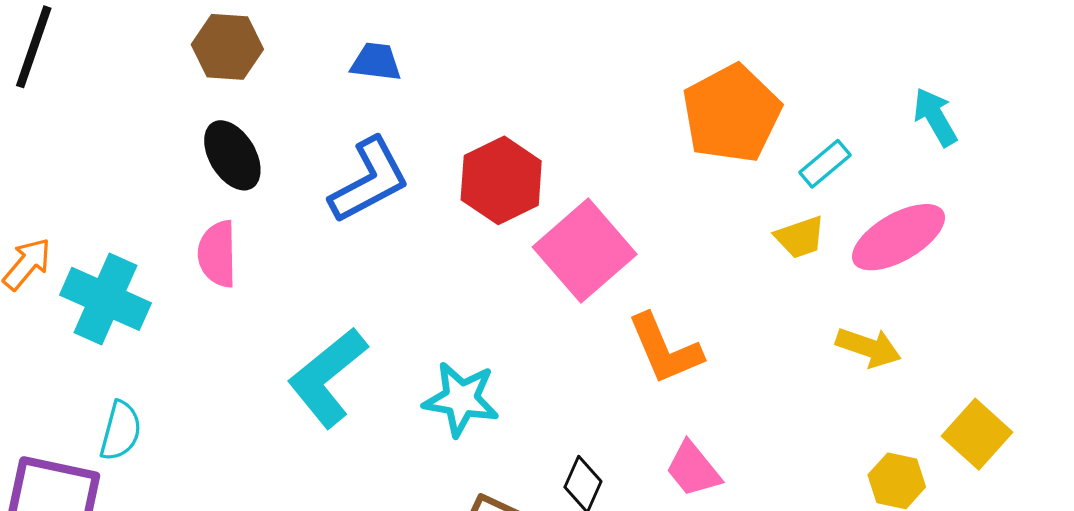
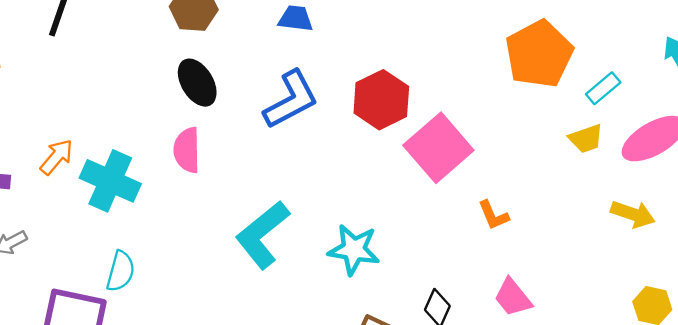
orange L-shape: (665, 349) -> (493, 215), size x0.6

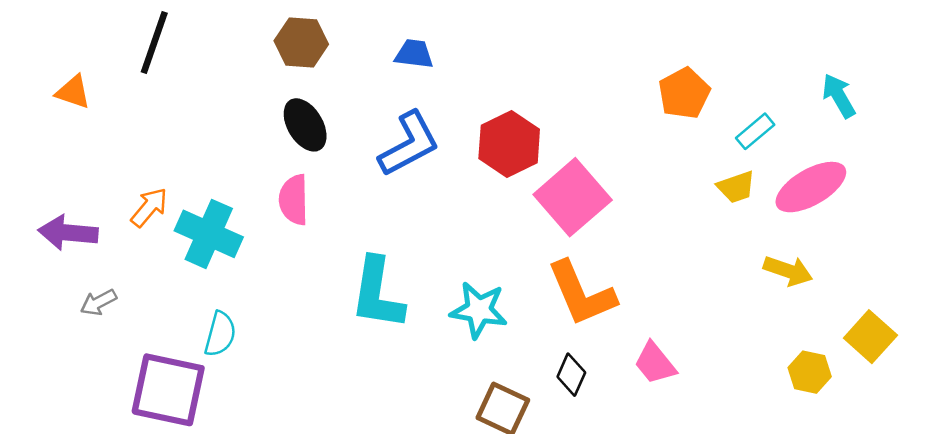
orange pentagon: (539, 54) -> (684, 93), size x0.7
orange L-shape: (493, 215) -> (581, 294), moved, size x2.0
cyan L-shape: (262, 235) -> (377, 294), turned -42

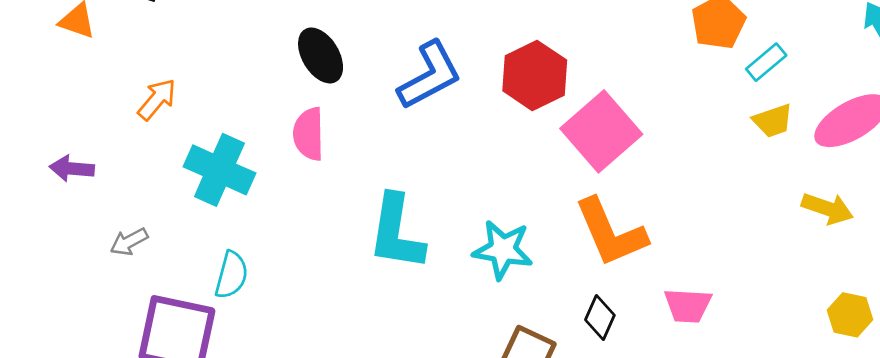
cyan rectangle: (755, 131) -> (766, 62), moved
orange arrow: (149, 207) -> (157, 99), moved
purple arrow: (68, 233) -> (72, 169), size x0.7
gray arrow: (98, 302) -> (129, 242), moved
pink trapezoid: (655, 363) -> (688, 306), turned -48

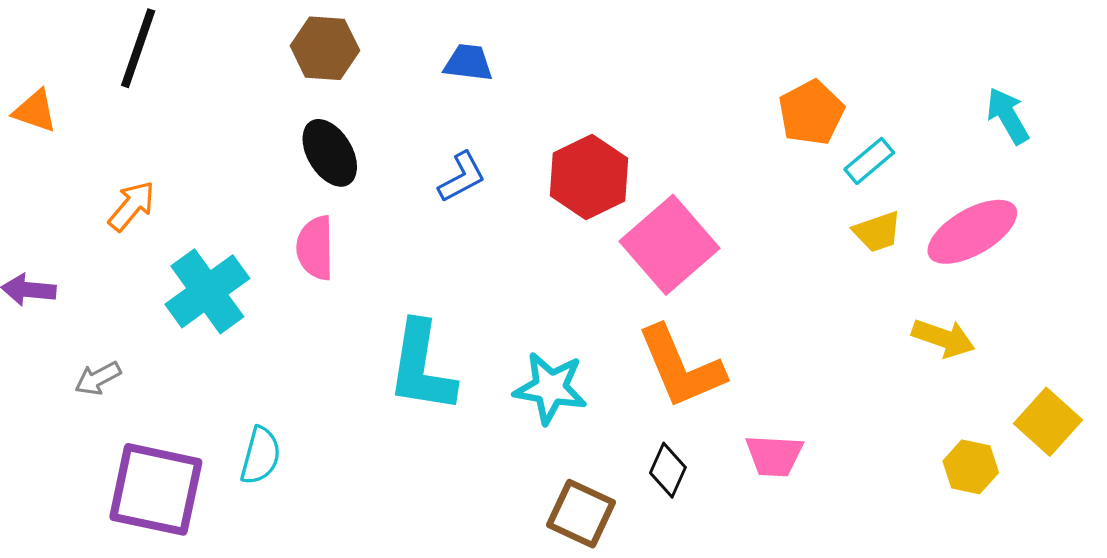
blue L-shape: (430, 75) -> (462, 177), size x0.6
cyan cross: (219, 170) -> (207, 291), turned 30
cyan semicircle: (231, 275) -> (261, 456), moved

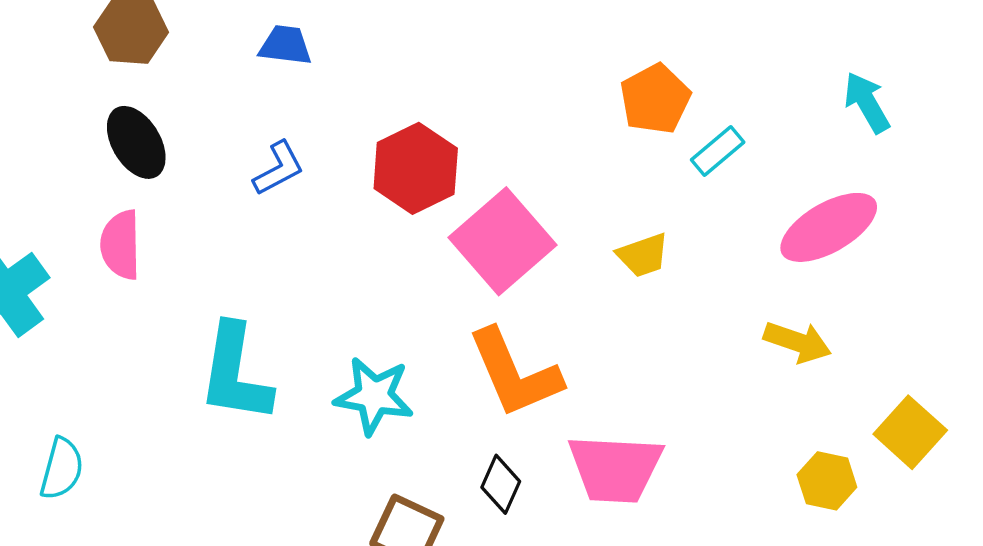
yellow trapezoid: (877, 232) -> (643, 255), moved
pink trapezoid: (774, 456) -> (615, 469), size x1.5

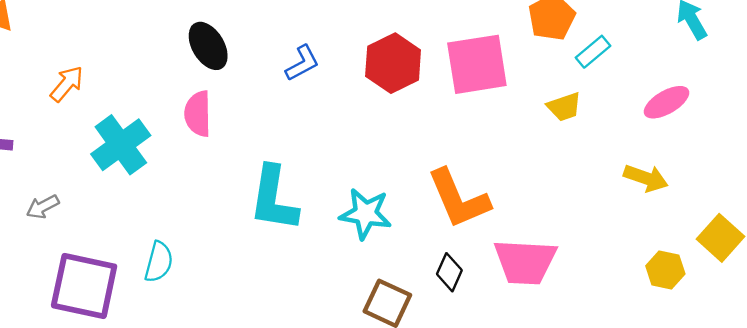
pink ellipse: (829, 227) -> (667, 102), size x0.7
pink square: (502, 241) -> (477, 64), moved, turned 32
yellow trapezoid: (643, 255) -> (564, 107), moved

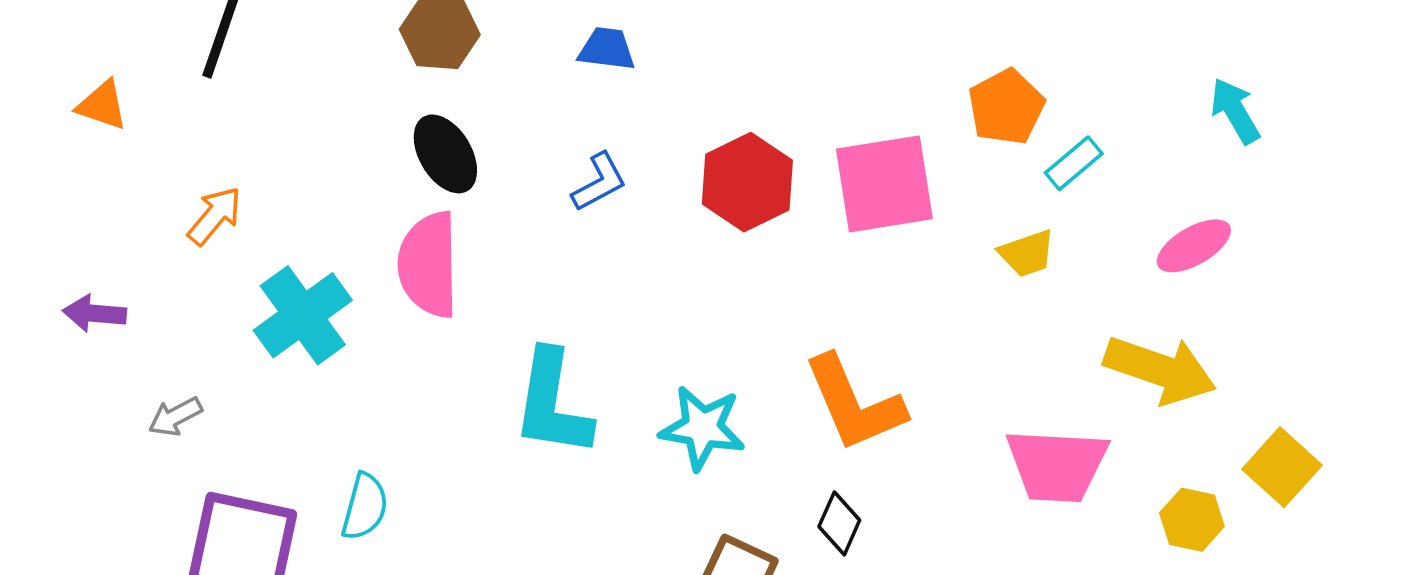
pink semicircle: (198, 114) -> (429, 265), size x1.4
yellow arrow: (646, 178) -> (1160, 370), size x1.5
pink trapezoid: (525, 262) -> (1057, 465), moved

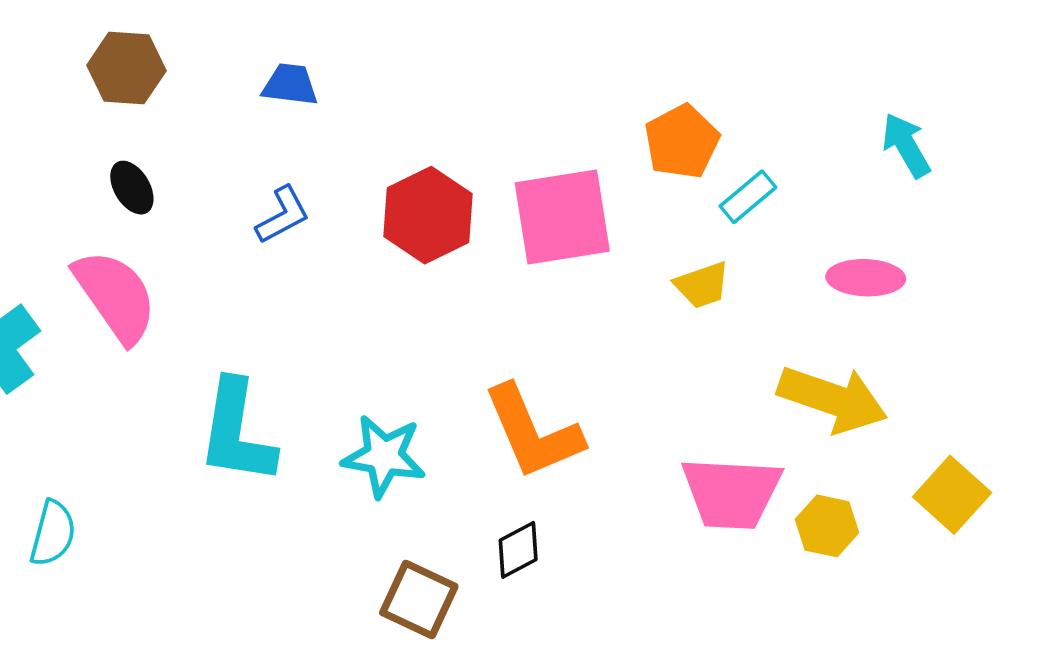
black ellipse: (445, 154) -> (132, 188), size x0.7
pink ellipse: (1194, 246) -> (866, 278), turned 32
pink semicircle: (429, 265) -> (115, 296), turned 146
yellow hexagon: (1192, 520) -> (827, 526), moved
black diamond: (839, 523) -> (518, 550), turned 38

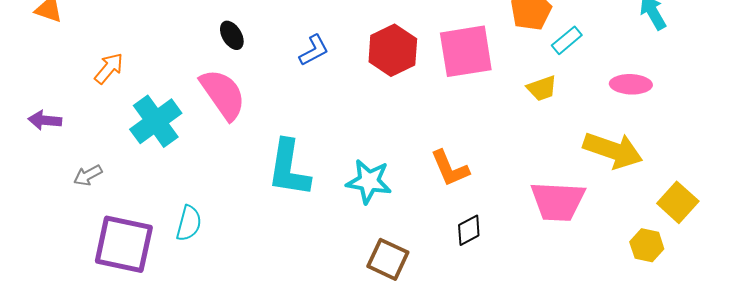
orange L-shape: (533, 432) -> (450, 168), size x0.7
yellow hexagon: (827, 526) -> (647, 245), moved
black diamond: (518, 550) -> (469, 230), moved

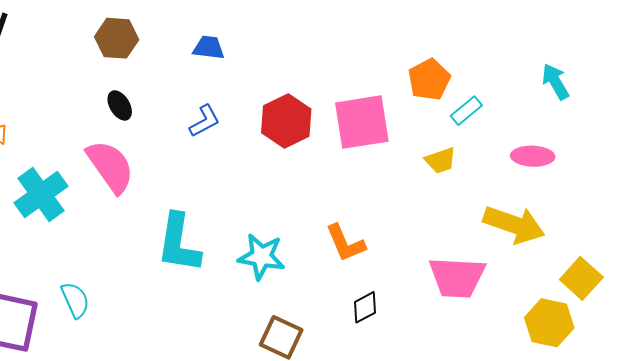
cyan semicircle: (189, 223) -> (75, 300), turned -39
yellow hexagon: (647, 245) -> (549, 323), size x1.4

